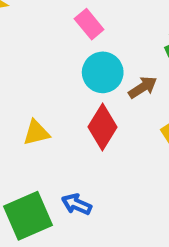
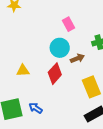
pink rectangle: (89, 24) -> (69, 24), moved

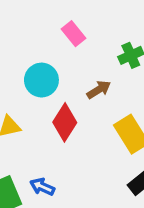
cyan circle: (60, 48) -> (41, 80), moved

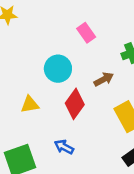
blue arrow: (42, 187) -> (64, 147), moved

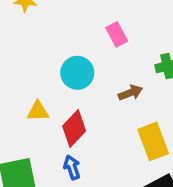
red diamond: (75, 104) -> (74, 129), moved
blue arrow: (64, 147) -> (72, 167), turned 36

